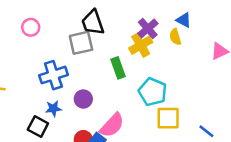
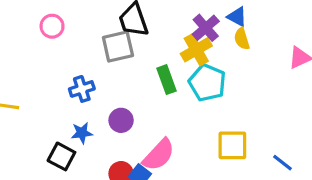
blue triangle: (184, 20) -> (237, 17), moved
blue cross: (53, 75) -> (82, 89), size x0.7
cyan pentagon: (153, 92) -> (207, 83), moved

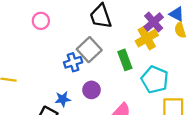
gray square: (118, 47) -> (89, 50), moved, turned -30
cyan pentagon: (207, 83) -> (155, 80), moved
blue cross: (82, 89) -> (73, 62), moved

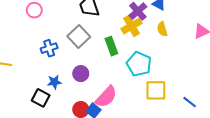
yellow semicircle: (180, 30) -> (162, 29), moved
blue cross: (73, 62) -> (49, 48), moved

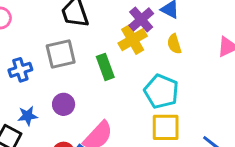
gray square: (79, 37) -> (61, 54), turned 30
cyan pentagon: (139, 64) -> (161, 91), moved

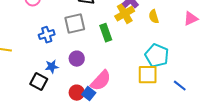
cyan pentagon: (161, 91) -> (157, 56), moved

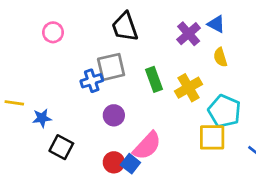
yellow cross: (125, 14) -> (189, 88), moved
blue cross: (47, 35) -> (92, 81), moved
blue star: (52, 67) -> (42, 118), moved

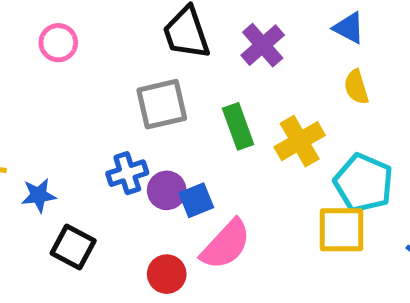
purple cross: (189, 34) -> (263, 45), moved
blue cross: (92, 81) -> (127, 173), moved
blue square: (130, 164) -> (196, 200), moved, turned 30

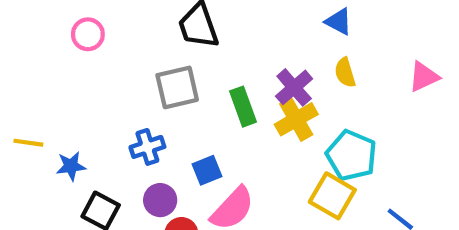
purple cross: (263, 45) -> (294, 87), moved
purple circle: (167, 190) -> (160, 200), moved
yellow square: (341, 230) -> (332, 196), turned 30

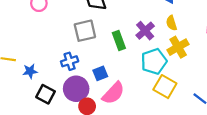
yellow cross: (296, 119) -> (178, 47), moved
cyan pentagon: (351, 155) -> (154, 61), moved, turned 30
purple circle: (160, 200) -> (76, 89), size x1.5

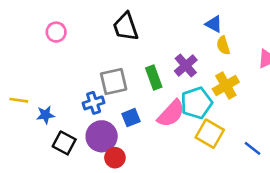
yellow semicircle: (171, 23) -> (223, 45), moved
gray square: (85, 31) -> (114, 82), moved
pink semicircle: (113, 93) -> (171, 114), moved

